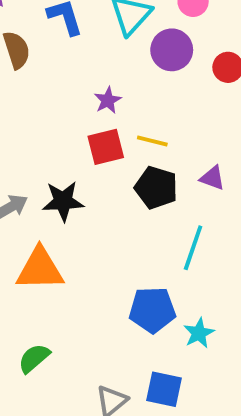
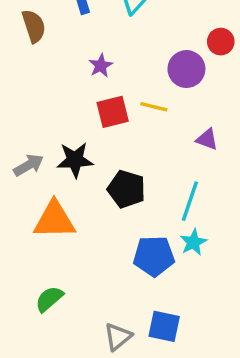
purple circle: (172, 50) -> (186, 69), moved
purple star: (108, 100) -> (101, 66), moved
black pentagon: (156, 188) -> (126, 189), moved
cyan star: (199, 333) -> (193, 242), moved

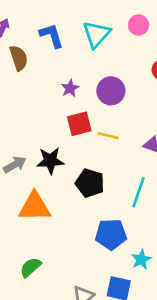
purple circle: (186, 69) -> (111, 91), moved
yellow line: (154, 107) -> (108, 136), moved
cyan star: (193, 242) -> (141, 259), moved

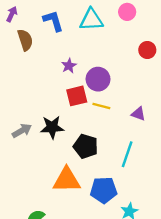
cyan triangle: (96, 34) -> (91, 20), turned 45
purple circle: (111, 91) -> (98, 79), moved
orange triangle: (35, 207) -> (67, 180), moved

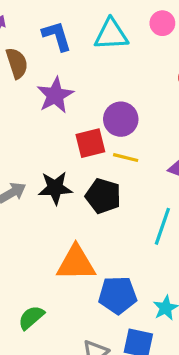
purple star: (69, 66) -> (55, 95), moved, size x1.6
black pentagon: (86, 146) -> (103, 196), moved
blue pentagon: (104, 190) -> (118, 295), moved

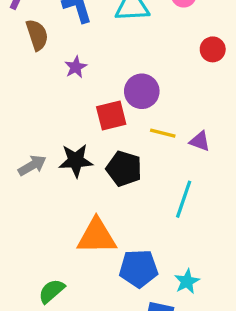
purple star: (55, 95) -> (76, 67), size x0.6
yellow line: (126, 158) -> (163, 133), moved

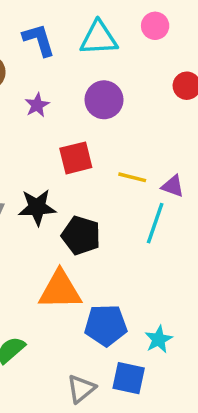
purple circle: (142, 91) -> (104, 100), moved
black pentagon: (124, 169) -> (81, 235), moved
cyan line: (184, 199) -> (155, 223), moved

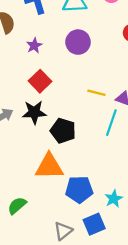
red square: (76, 158) -> (40, 81), moved, turned -30
blue square: (129, 378) -> (94, 224), turned -35

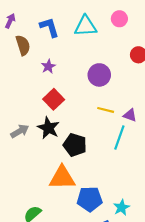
purple circle: (78, 42) -> (99, 75), moved
black star: (34, 112) -> (48, 128), turned 30

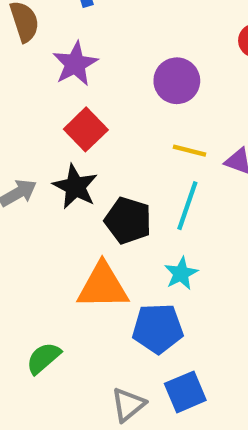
purple star: (48, 66) -> (75, 64), size x1.5
cyan line: (119, 137) -> (187, 206), moved
cyan star: (122, 207) -> (181, 273), moved

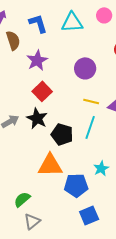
cyan star: (181, 273) -> (101, 168), moved
gray triangle: (128, 405) -> (32, 221), moved

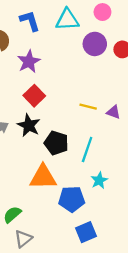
purple circle: (85, 68) -> (95, 44), moved
cyan line: (90, 127) -> (87, 150), moved

